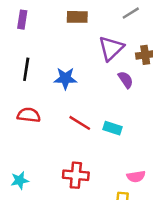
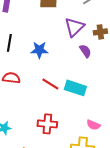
cyan rectangle: (112, 128) -> (75, 88), size x1.5
pink semicircle: (136, 177) -> (93, 125), turned 32

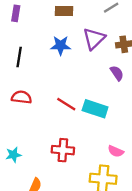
blue star: (39, 50) -> (61, 45), moved
purple semicircle: (85, 51) -> (117, 73), moved

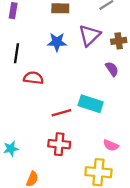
red semicircle: (21, 97) -> (33, 78), moved
red line: (66, 104) -> (61, 113), moved, turned -48

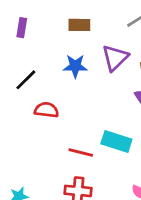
black line: (17, 53) -> (26, 80), turned 36
red line: (61, 113) -> (81, 152), turned 30

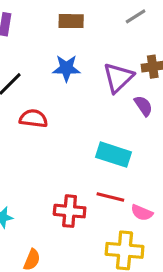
purple triangle: (115, 58) -> (118, 78), moved
red line: (81, 152) -> (110, 197), moved

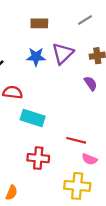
purple triangle: (118, 78) -> (63, 53), moved
cyan rectangle: (114, 155) -> (33, 118), moved
red line: (110, 197) -> (76, 140), moved

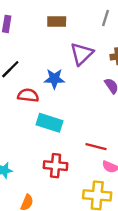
gray line: (85, 20) -> (106, 18), turned -40
blue star: (36, 57) -> (54, 79), moved

